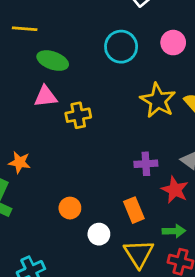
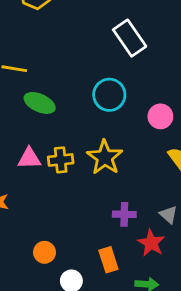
pink circle: (173, 43) -> (160, 116), moved
pink triangle: (46, 97) -> (29, 158), moved
yellow star: (158, 100) -> (105, 157), moved

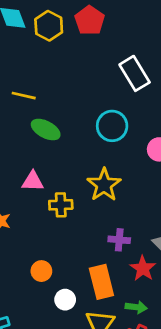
yellow cross: (61, 160) -> (61, 205), moved
orange rectangle: (108, 260) -> (101, 282), size x1.4

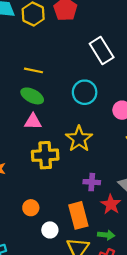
yellow line: (24, 96) -> (33, 70), moved
pink triangle: (33, 181) -> (33, 122), moved
yellow cross: (61, 205) -> (45, 155), size x1.4

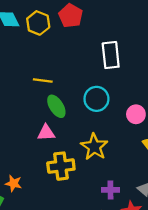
white rectangle: (102, 50) -> (111, 55), turned 30
green ellipse: (32, 96) -> (56, 106), moved, turned 35

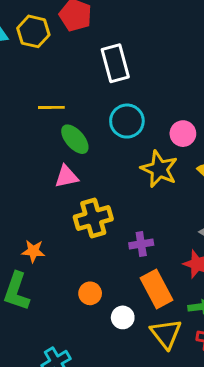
white rectangle: (111, 55) -> (115, 63), moved
yellow star: (94, 147) -> (159, 169), moved
purple cross: (110, 190) -> (141, 244), moved

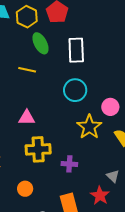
green ellipse: (75, 139) -> (40, 43), moved
purple cross: (141, 244) -> (69, 164), moved
orange circle: (90, 293) -> (25, 189), moved

